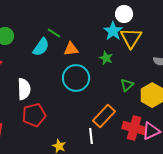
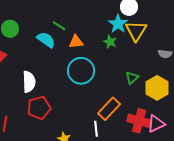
cyan semicircle: (41, 47) -> (46, 40), turned -90
green star: (106, 58) -> (110, 42), moved

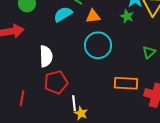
cyan semicircle: (46, 40) -> (63, 14), turned -66
orange rectangle: (109, 109) -> (126, 83), turned 50
white line: (96, 129) -> (74, 103), moved

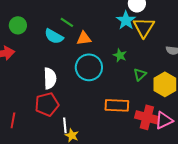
cyan semicircle: (63, 14) -> (54, 36), turned -120
green star: (127, 16) -> (120, 55), moved
white semicircle: (46, 56) -> (50, 78), moved

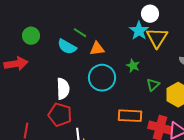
red pentagon: (47, 104) -> (60, 115), turned 30

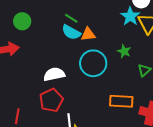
cyan semicircle: (67, 47) -> (71, 32), moved
white semicircle: (63, 89) -> (54, 74), turned -100
red pentagon: (60, 115) -> (51, 100), turned 30

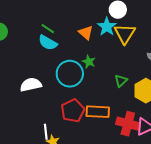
orange triangle: (88, 34) -> (86, 33), moved, turned 49
green star: (124, 51) -> (89, 62), moved
red pentagon: (51, 100) -> (73, 111), moved

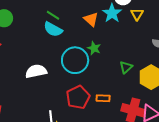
yellow triangle: (125, 34) -> (137, 14), moved, size x0.6
orange rectangle: (98, 112) -> (103, 98), size x0.6

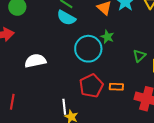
white semicircle: (36, 71) -> (35, 61), moved

